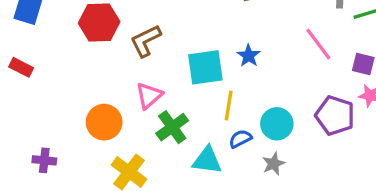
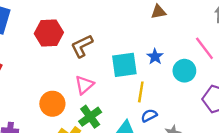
cyan circle: (277, 124) -> (184, 71), moved
green cross: (172, 127) -> (90, 117), moved

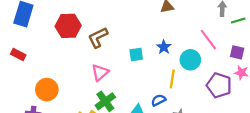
cyan square: (124, 65) -> (136, 55), size x0.6
yellow line: (141, 92) -> (172, 79), moved
orange circle: (52, 104) -> (47, 90), moved

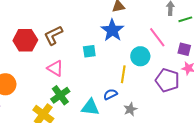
red hexagon: (68, 26) -> (25, 40), moved
blue star: (164, 47) -> (112, 30), moved, size x1.6
pink triangle: (100, 73) -> (55, 68), turned -48

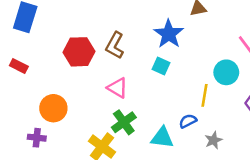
blue star: (112, 30) -> (169, 34), moved
brown L-shape: (53, 35) -> (115, 45), turned -35
cyan square: (89, 51) -> (161, 66), turned 32

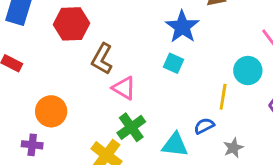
brown L-shape: (115, 45) -> (102, 59), moved
red hexagon: (79, 52) -> (71, 24), moved

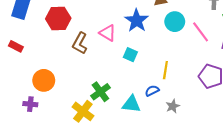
cyan square: (174, 63) -> (130, 55), moved
cyan circle: (248, 71) -> (175, 22), moved
pink triangle: (124, 88) -> (108, 33), moved

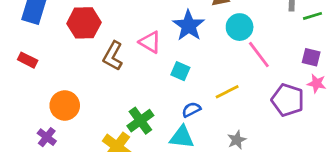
pink line: (201, 32) -> (259, 55), moved
yellow line: (165, 70) -> (227, 92), turned 54
blue semicircle: (152, 91) -> (191, 110), moved
purple cross: (30, 104) -> (47, 137), turned 32

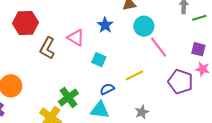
blue star: (189, 26) -> (105, 25), size x0.7

